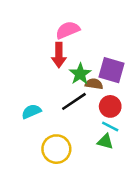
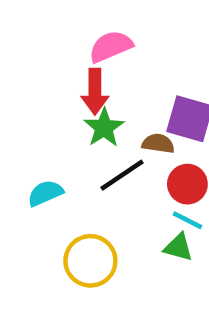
green star: (80, 74) -> (104, 128), moved

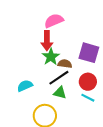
brown semicircle: (158, 143) -> (65, 64), moved
green triangle: (178, 247) -> (60, 93), moved

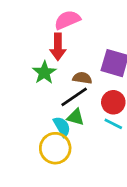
green star: (51, 57) -> (44, 73), moved
cyan semicircle: (25, 86) -> (62, 127), moved, turned 84

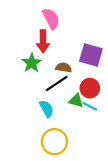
pink semicircle: (67, 20) -> (51, 19), turned 85
green triangle: (75, 117) -> (76, 101), moved
yellow circle: (55, 148) -> (54, 142), moved

